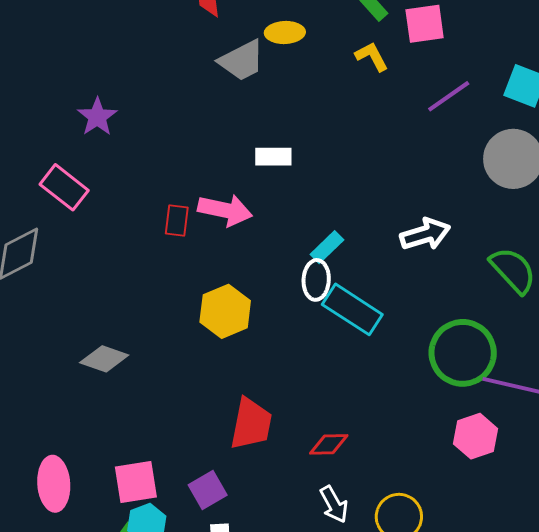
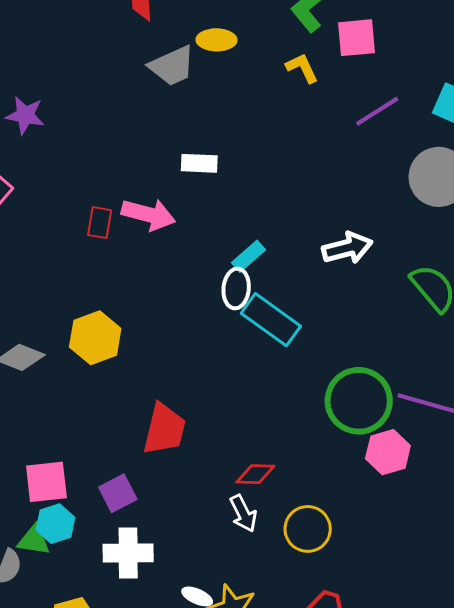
purple star: (97, 117) -> (25, 115), turned -30
yellow hexagon: (225, 311) -> (95, 338), moved
green circle: (463, 353) -> (359, 401), moved
red diamond: (329, 444) -> (255, 474), moved

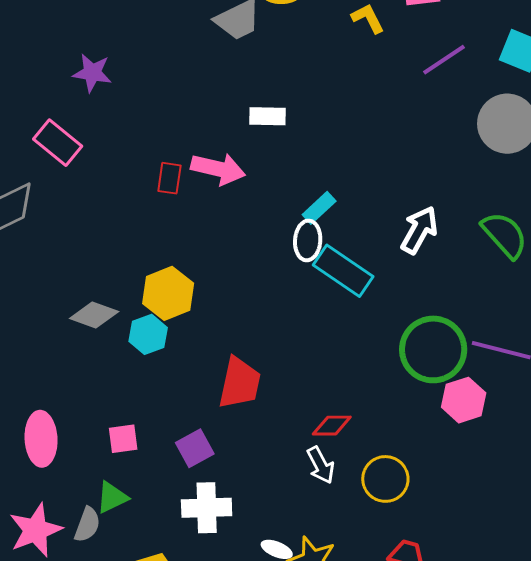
white arrow: (347, 248) -> (419, 230), moved, turned -45
pink square: (46, 482) -> (123, 439), size x0.7
cyan hexagon: (55, 524) -> (148, 334), moved
green triangle: (34, 540) -> (112, 497), turned -33

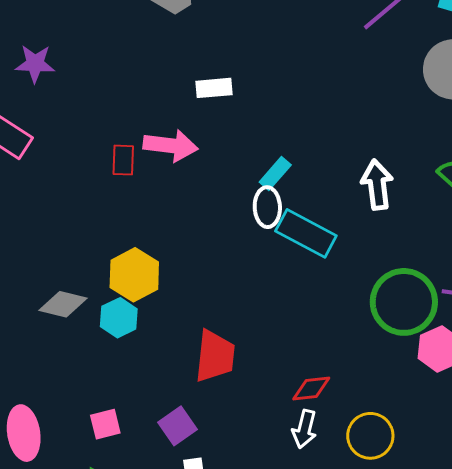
white arrow: (419, 230) -> (377, 185), turned -30
white arrow: (321, 465) -> (304, 429), turned 48

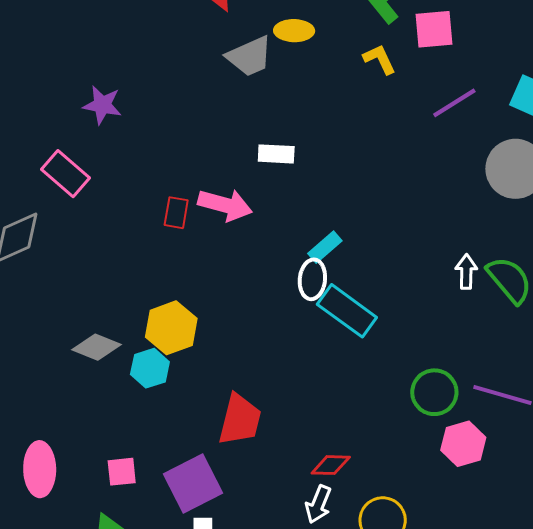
white arrow: (377, 185) -> (466, 272), moved, size x0.7
green circle: (404, 302) -> (434, 392), size x0.7
purple square: (177, 426) -> (193, 483), size x1.5

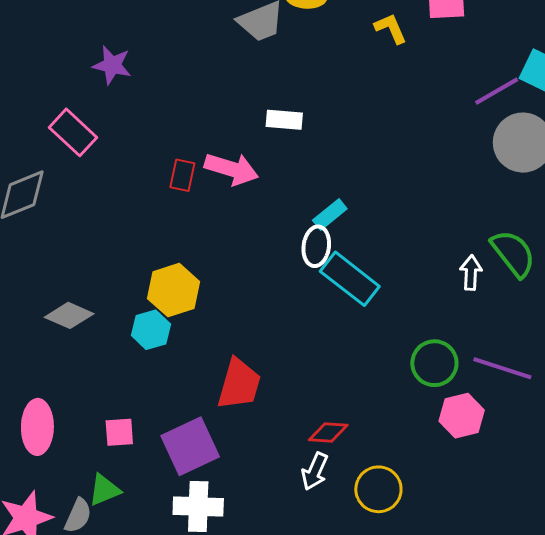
purple line: (454, 103) -> (497, 91), moved
white arrow: (466, 272) -> (471, 273), moved
gray diamond: (97, 347) -> (69, 315), moved

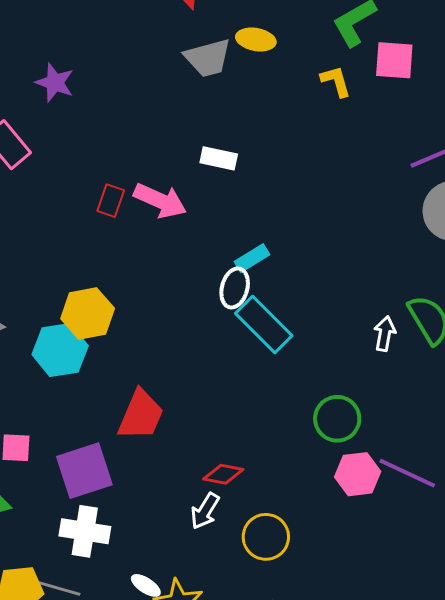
cyan hexagon: (151, 330) -> (60, 350), size x1.4
purple line: (502, 368) -> (407, 473), moved

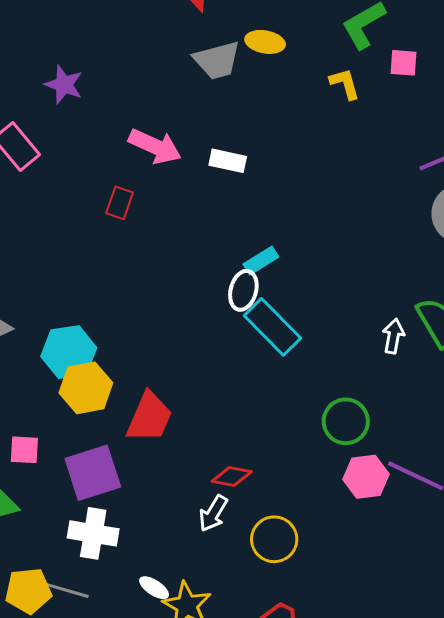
pink square: (394, 60) -> (403, 63), size x0.7
pink arrow: (160, 201) -> (155, 146), moved
yellow hexagon: (88, 314) -> (86, 388), moved

